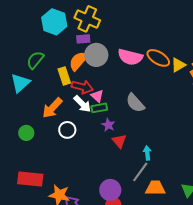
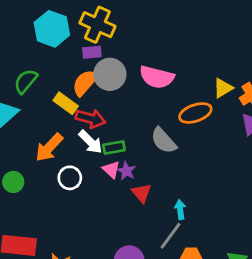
orange ellipse: (158, 58) -> (195, 113), moved, turned -50
yellow rectangle: (64, 76) -> (66, 103), turned -36
pink triangle: (97, 96) -> (111, 170), moved

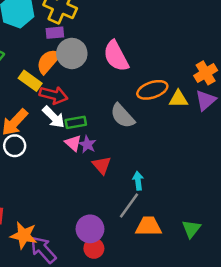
pink semicircle: (157, 77) -> (116, 56), turned 48
yellow triangle: (223, 88) -> (178, 99), moved, turned 30
white circle: (70, 178) -> (15, 146), moved

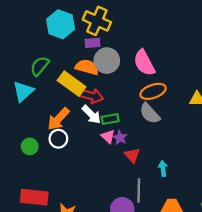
orange semicircle: (48, 61) -> (87, 67), turned 65
yellow rectangle: (30, 81) -> (72, 84), size x1.4
orange ellipse: (152, 90) -> (153, 91), moved
gray line: (129, 205) -> (139, 190), moved, turned -35

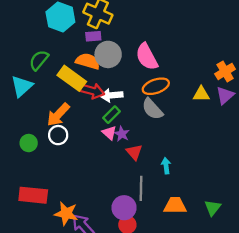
white arrow: (91, 115) -> (112, 95), moved, turned 130
green rectangle: (110, 119) -> (112, 115), turned -35

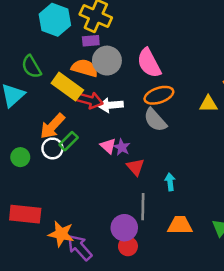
green semicircle: (39, 60) -> (31, 67), turned -70
green rectangle: (112, 115) -> (69, 141), moved

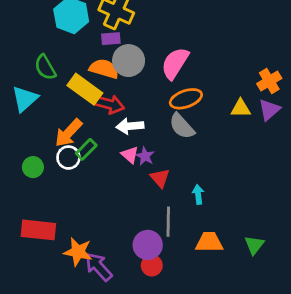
pink semicircle: (149, 63) -> (175, 63), turned 60
white arrow: (111, 105) -> (130, 126), moved

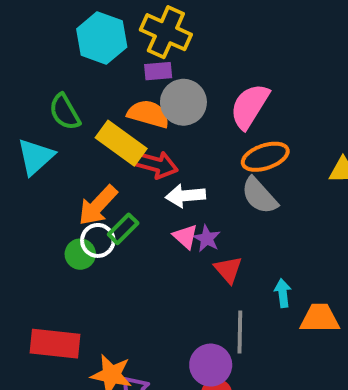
green circle: (33, 167) -> (80, 254), moved
orange trapezoid: (209, 242) -> (320, 318), moved

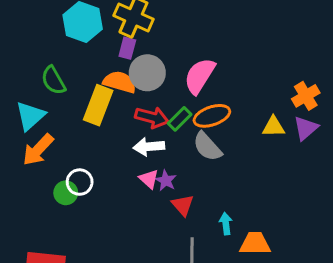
purple rectangle: (158, 71) -> (127, 48), turned -70
yellow rectangle: (121, 143) -> (98, 105), turned 75
red arrow: (156, 165) -> (152, 117), moved
orange arrow: (98, 205) -> (38, 150), moved
green rectangle: (123, 229) -> (180, 119), moved

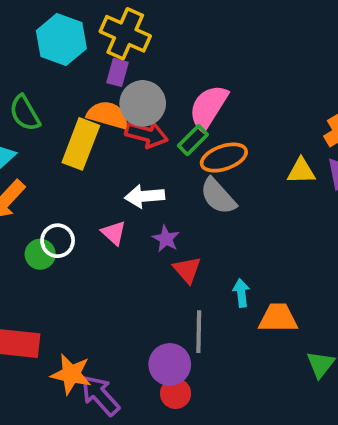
red arrow: (152, 117) -> (147, 134), moved
green rectangle: (180, 119) -> (193, 140), moved
pink triangle: (149, 179) -> (114, 233), moved

